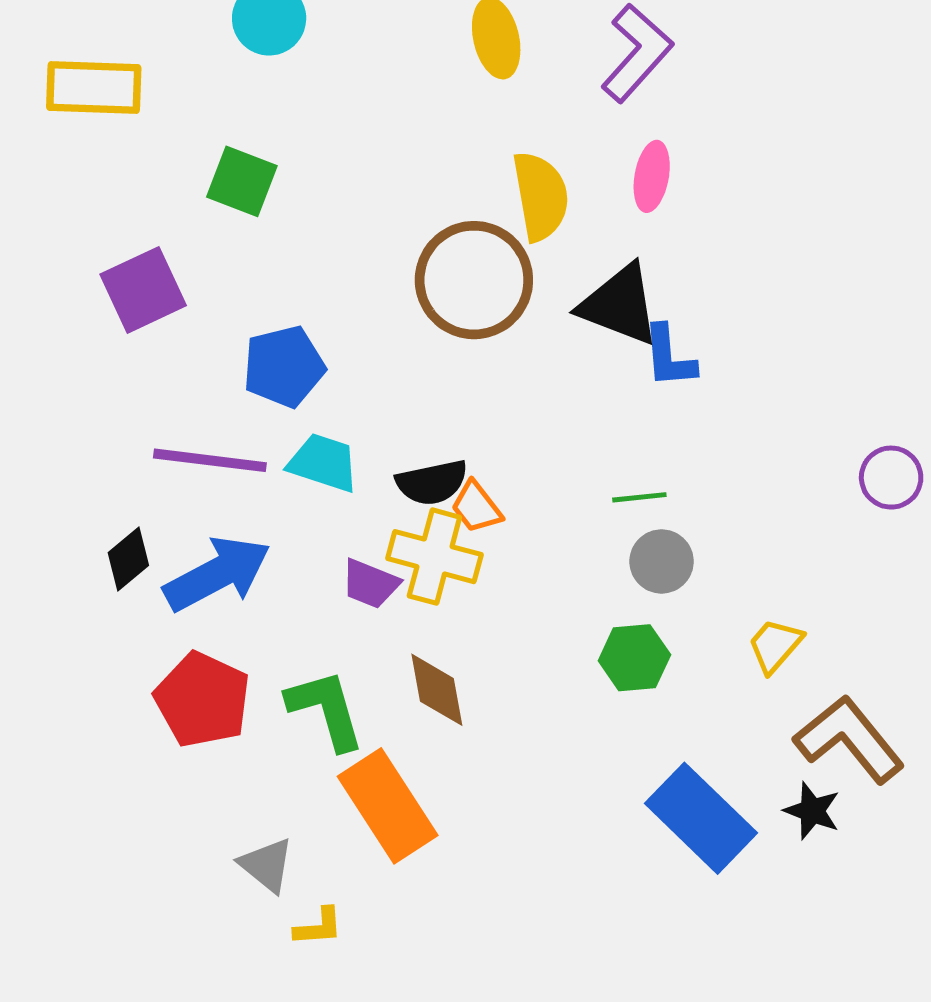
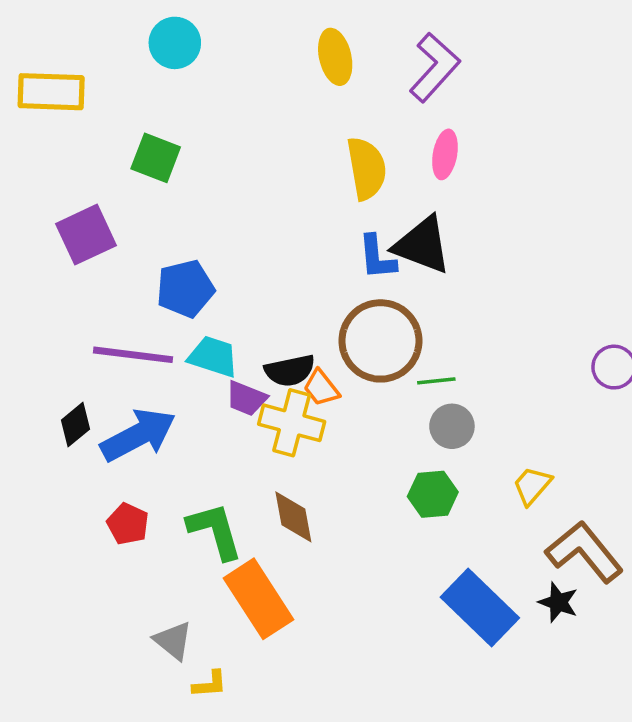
brown circle: (474, 280) -> (380, 341), moved
blue L-shape: (669, 357) -> (377, 257), moved
purple trapezoid: (370, 584) -> (246, 398), moved
red pentagon: (202, 700) -> (128, 524), size x0.6

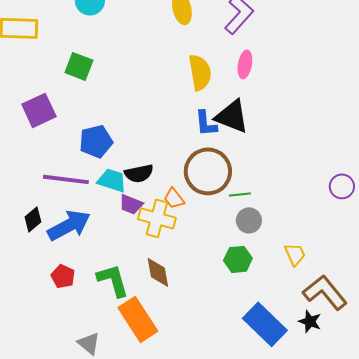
black semicircle: (290, 371) -> (139, 173), moved
yellow trapezoid: (532, 486) -> (295, 254), turned 115

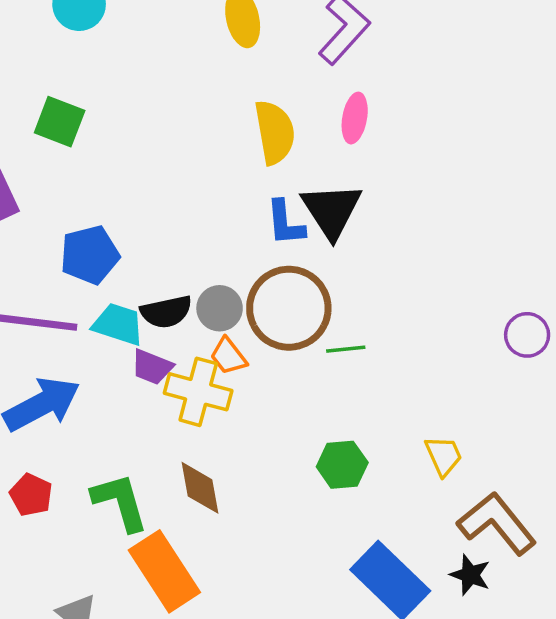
black triangle: (232, 116) -> (332, 210), turned 36
gray circle: (249, 220) -> (220, 308), moved

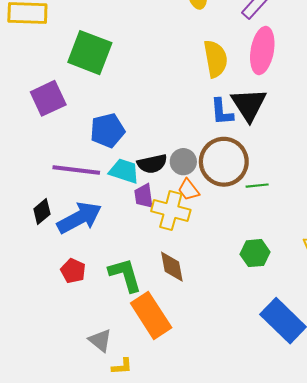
pink ellipse: (355, 118) -> (262, 50), size x1.6
green square: (60, 122) -> (90, 53), size x1.5
purple trapezoid: (152, 367) -> (144, 196), turned 60

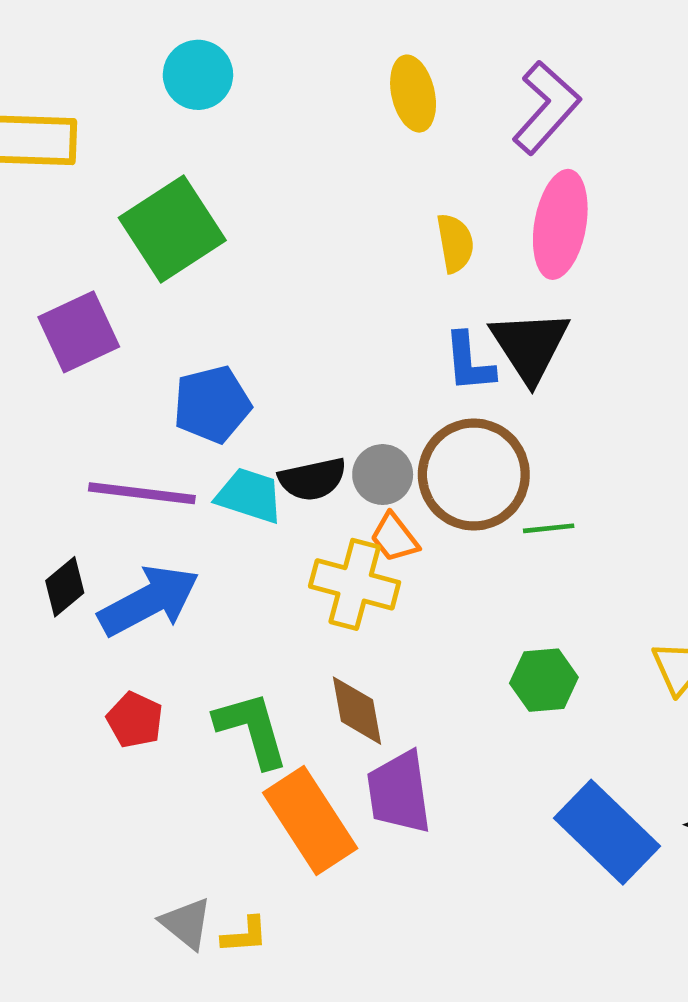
green square: (90, 53) -> (172, 229), turned 36
yellow semicircle: (216, 59) -> (455, 243), size x0.7
purple trapezoid: (144, 196) -> (399, 792), moved, size x1.5
gray triangle: (100, 340) -> (186, 923), moved

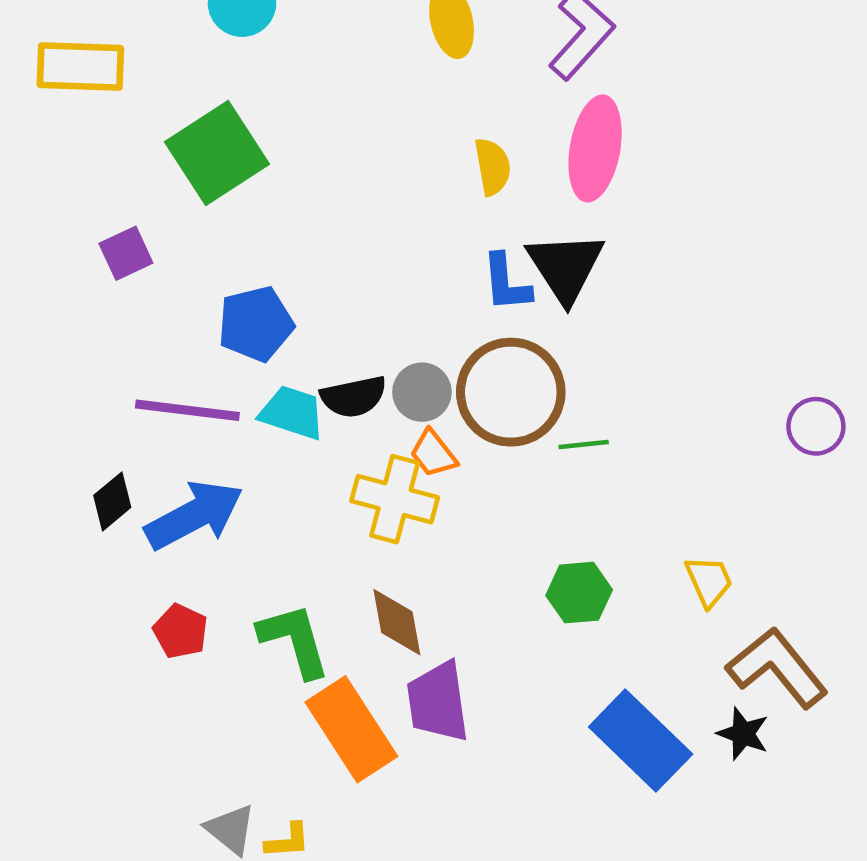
purple square: (79, 332) -> (126, 253), size x0.7

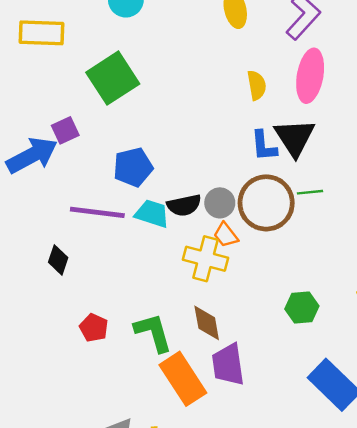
green line: (584, 445) -> (310, 192), moved
black diamond: (112, 501) -> (58, 260), turned -32
blue arrow: (194, 515) -> (32, 155), moved

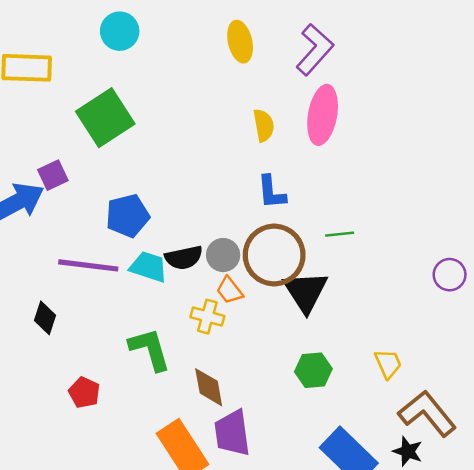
black triangle: (295, 138) -> (306, 292), moved
green line: (310, 192) -> (340, 234), moved
yellow cross: (206, 259) -> (207, 317), size x0.7
green L-shape: (153, 332) -> (150, 349), moved

